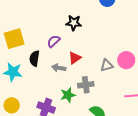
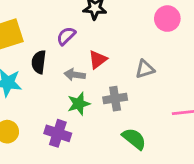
pink circle: (126, 60) -> (167, 19), moved
green star: (68, 95) -> (79, 104), moved

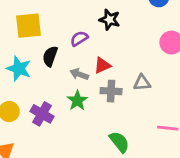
gray cross: (115, 99) -> (111, 91), moved
green star: (79, 104) -> (77, 101), turned -30
purple cross: (58, 133) -> (42, 114), moved

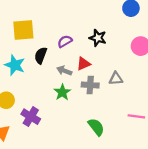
black star: (110, 20) -> (98, 38), moved
purple cross: (42, 114) -> (31, 117), moved

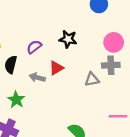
gray cross: (90, 85) -> (111, 65), moved
green star: (62, 92) -> (16, 100), moved

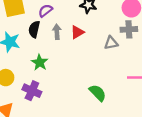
purple semicircle: (34, 47) -> (45, 11), moved
gray arrow: (37, 78) -> (57, 32), moved, turned 72

